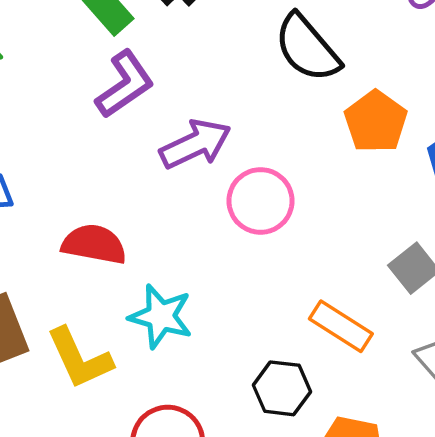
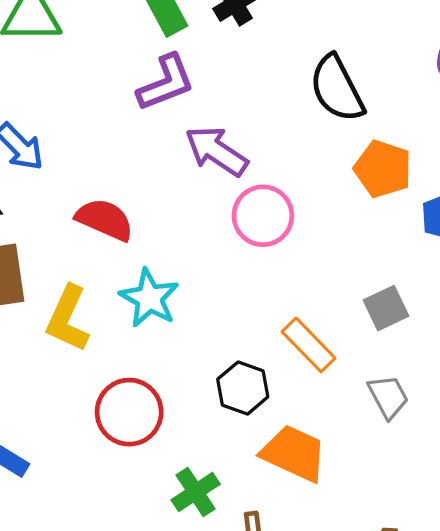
orange pentagon: (376, 122) -> (383, 169), turned -30
purple arrow: (195, 144) -> (216, 151), turned -134
yellow L-shape: (79, 358) -> (68, 319), turned 36

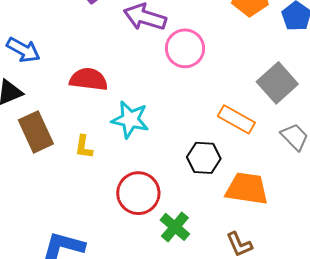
gray square: (386, 308) -> (277, 83), size x1.4
yellow L-shape: (68, 319) -> (84, 147), size x0.6
green cross: (196, 492) -> (175, 227), moved

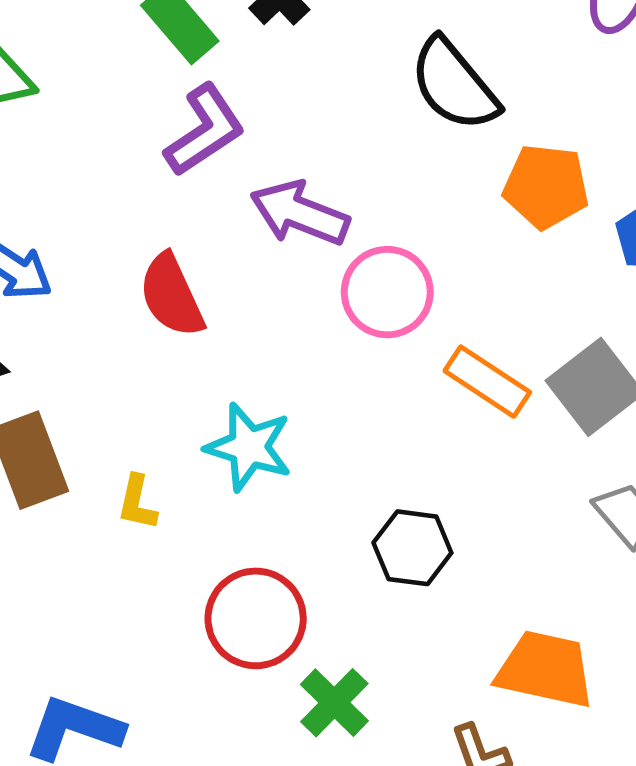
red semicircle: (89, 79) -> (172, 295), moved, turned -126
orange rectangle: (236, 119) -> (487, 382), moved
orange trapezoid: (247, 189) -> (545, 669), moved

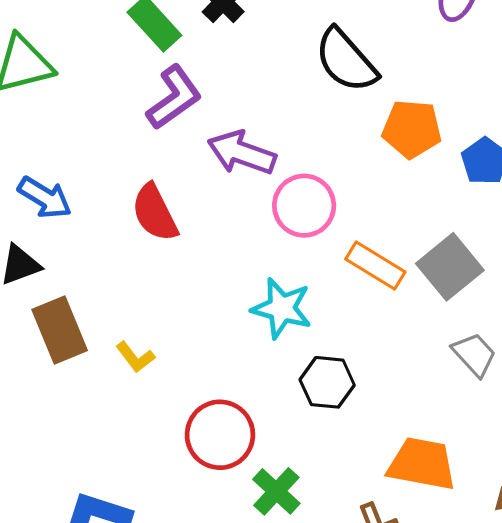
cyan star: (249, 447) -> (282, 308), moved
yellow L-shape: (137, 503) -> (135, 357), turned -48

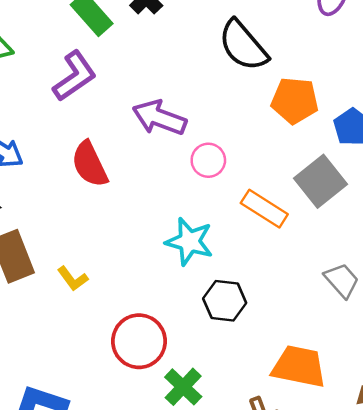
purple L-shape: (174, 97) -> (75, 76), moved
pink circle: (304, 206) -> (208, 160), size x0.7
gray square: (450, 267) -> (321, 181), moved

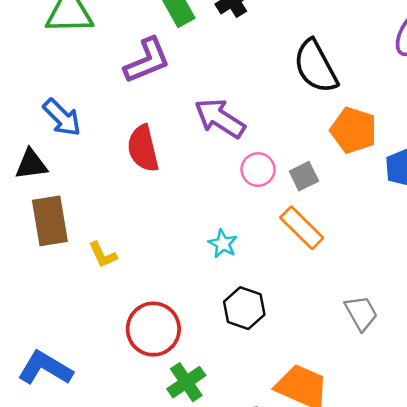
gray square: (321, 181) -> (304, 176), moved, size x0.6
cyan star: (189, 242) -> (223, 244), size x0.6

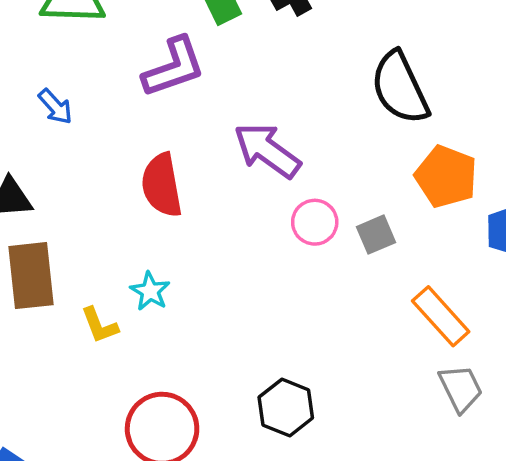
blue arrow: (62, 117) -> (55, 107), moved, size x0.7
orange rectangle: (302, 228) -> (441, 316), moved
cyan star: (223, 244) -> (150, 291), moved
gray trapezoid: (361, 313) -> (461, 388), moved

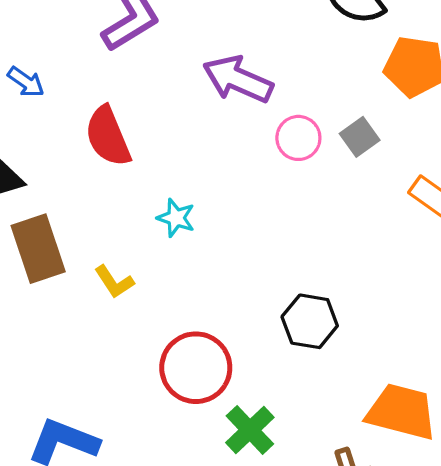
red semicircle: (162, 185) -> (108, 136), moved
cyan star: (150, 291) -> (176, 218), moved

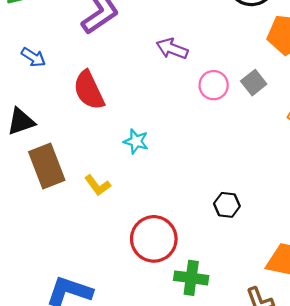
purple arrow: (238, 79) -> (172, 49), size x0.7
black hexagon: (310, 321) -> (227, 205), size x0.7
green cross: (250, 430) -> (191, 278), turned -36

